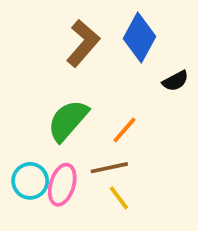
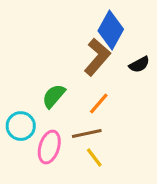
brown L-shape: (83, 43) -> (97, 57), moved
green semicircle: (68, 121) -> (54, 96), size x0.7
cyan circle: (30, 181) -> (21, 126), moved

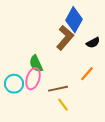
green semicircle: (54, 96) -> (36, 64), turned -66
orange line: (99, 104) -> (87, 74), moved
pink ellipse: (49, 147) -> (33, 79), moved

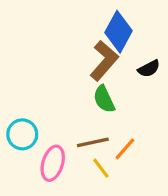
green semicircle: (36, 64) -> (104, 99), moved
orange line: (87, 74) -> (125, 149), moved
pink ellipse: (33, 79) -> (53, 163), moved

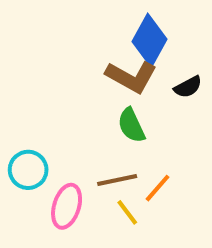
brown L-shape: (104, 61) -> (131, 77), turned 78

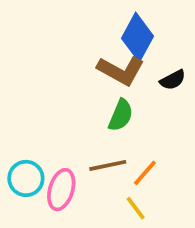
green semicircle: (131, 125) -> (121, 115), turned -132
cyan circle: (28, 170) -> (26, 178), moved
yellow line: (127, 212) -> (136, 208), moved

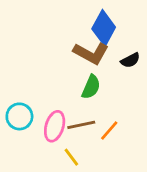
cyan circle: (26, 178) -> (19, 116), moved
pink ellipse: (61, 190) -> (55, 126), moved
yellow line: (136, 208) -> (71, 157), moved

